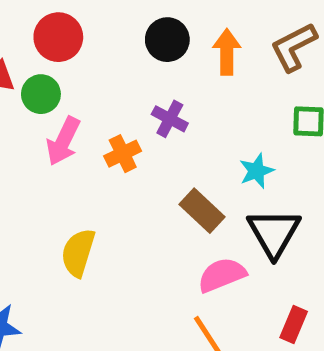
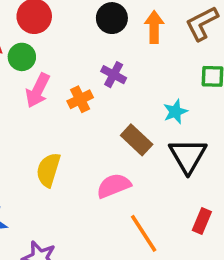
pink semicircle: (222, 275) -> (114, 186), moved

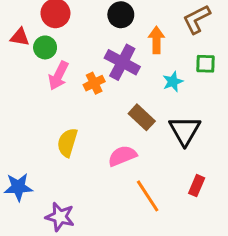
orange arrow: (154, 27) -> (156, 40), moved
purple cross: (114, 75) -> (122, 62), size x1.6
cyan star: (175, 112) -> (173, 82), moved

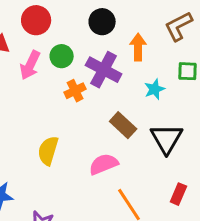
green circle: (45, 47) -> (62, 56), moved
pink arrow: (58, 76) -> (30, 65), moved

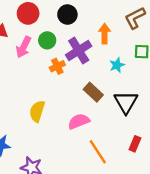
black circle: (102, 22) -> (67, 15), moved
purple cross: (104, 70) -> (79, 51), turned 30

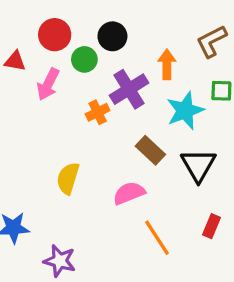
green circle: (47, 40) -> (84, 59), moved
cyan star: (117, 65) -> (185, 111), size x1.6

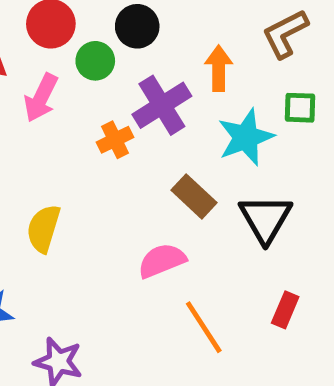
yellow semicircle: (68, 178) -> (43, 229), moved

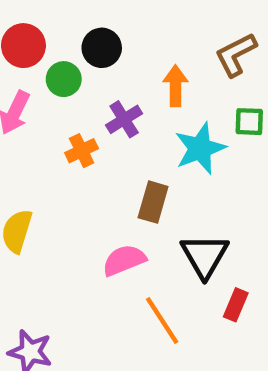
purple cross: (162, 105) -> (124, 119), size x0.7
brown rectangle: (194, 196) -> (153, 202), turned 63
black triangle: (265, 219) -> (205, 256), moved

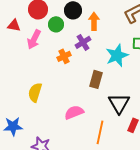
orange arrow: (175, 86) -> (94, 21), moved
pink semicircle: (124, 260) -> (74, 112), moved
orange line: (162, 321) -> (100, 132), turned 45

